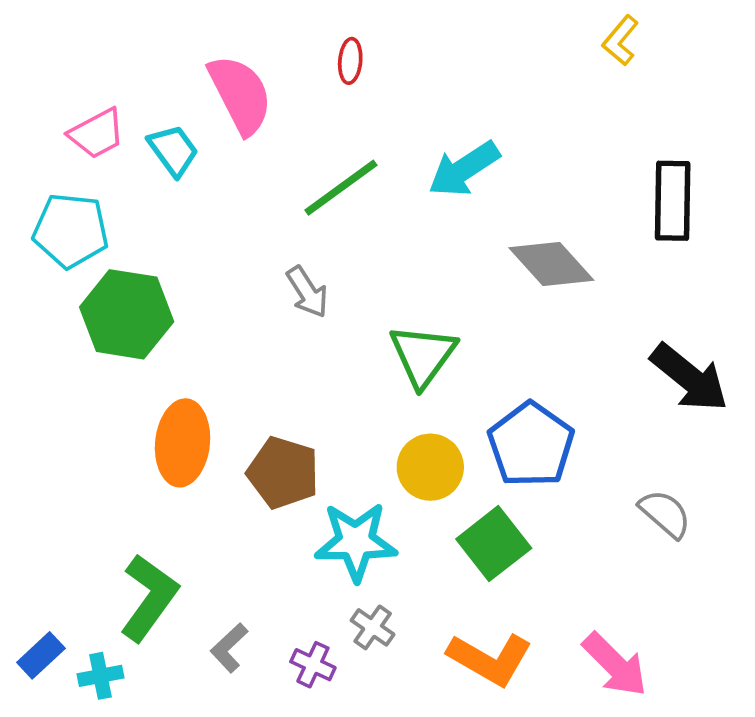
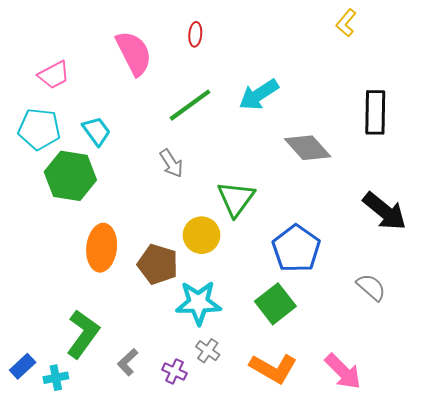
cyan trapezoid: (173, 150) -> (96, 131), moved
yellow circle: (430, 467) -> (202, 235), moved

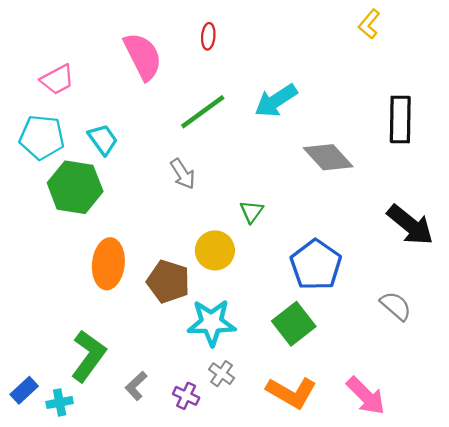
green triangle: (236, 199) -> (252, 212), size x0.6

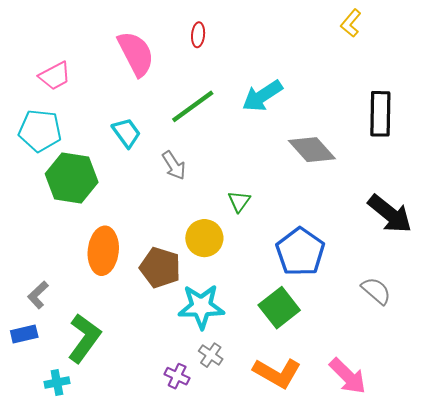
cyan trapezoid: (103, 139) -> (126, 133), moved
gray L-shape: (136, 386) -> (38, 295), moved
blue rectangle: (24, 390) -> (24, 334), moved, turned 30

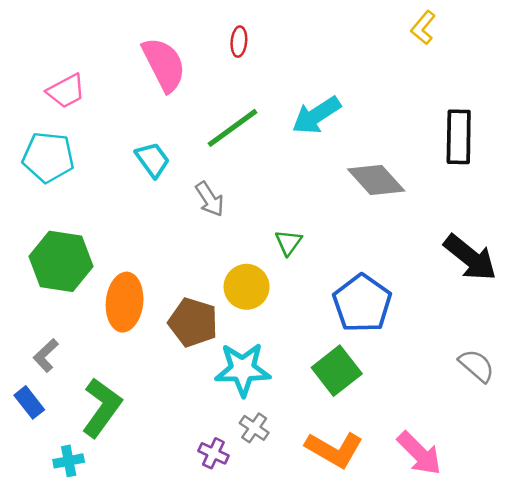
green hexagon: (72, 178) -> (61, 261), moved
gray semicircle: (376, 291) -> (477, 366), moved
blue rectangle: (24, 334) -> (29, 402), turned 65

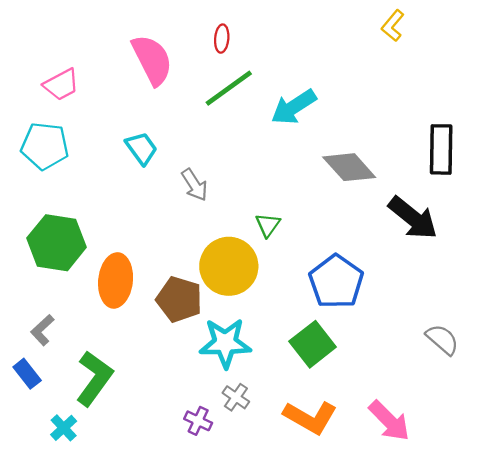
green line: (233, 128) -> (229, 88), moved
black rectangle: (459, 137) -> (441, 149), moved
black arrow: (470, 258) -> (413, 218), moved
yellow circle: (247, 287) -> (229, 266), size x1.4
cyan cross: (69, 461) -> (64, 428), turned -32

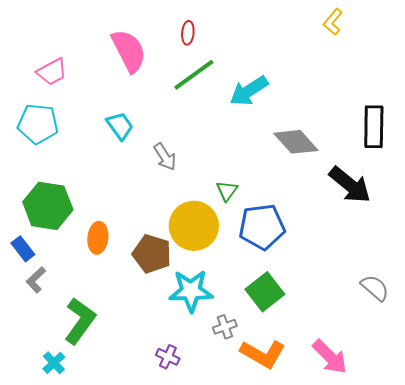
orange ellipse: (116, 280) -> (98, 238), size x0.7
blue pentagon: (336, 282) -> (262, 227), moved, turned 30
blue rectangle: (27, 374) -> (23, 249), moved
gray cross: (236, 397) -> (225, 327), moved, turned 35

